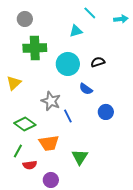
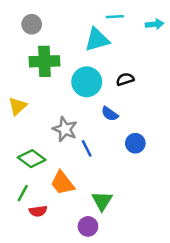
cyan line: (90, 13) -> (115, 17), turned -48
cyan triangle: (76, 31) -> (97, 40), size x1.5
orange trapezoid: (49, 143) -> (62, 183), turned 60
purple circle: (51, 180) -> (88, 226), moved

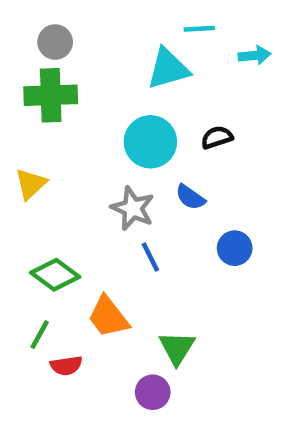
cyan arrow: (155, 24) -> (255, 55), moved
green cross: (44, 61) -> (51, 95), moved
gray star: (65, 129) -> (133, 208), moved

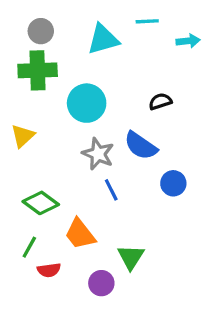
cyan triangle: (168, 69) -> (103, 39), moved
cyan circle: (150, 142) -> (87, 103), moved
blue semicircle: (190, 197) -> (141, 146), size x1.5
purple circle: (153, 392) -> (101, 283), moved

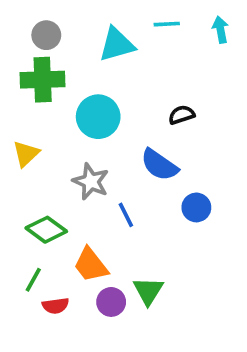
cyan arrow: (188, 41) -> (220, 30), moved, turned -95
gray star: (98, 154) -> (91, 182), moved
purple circle: (101, 283) -> (111, 302), moved

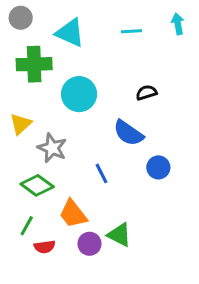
cyan line: (167, 24) -> (131, 31), moved
gray circle: (46, 35) -> (21, 18), moved
cyan triangle: (117, 44) -> (70, 33), moved, turned 40
gray star: (91, 182) -> (52, 148), moved
green triangle: (148, 291) -> (119, 235), turned -35

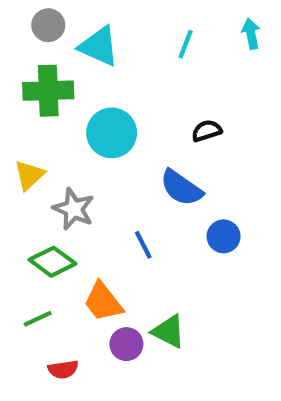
gray circle: (21, 18) -> (48, 25), moved
cyan line: (131, 31) -> (186, 44), turned -66
green line: (27, 226) -> (38, 319), turned 36
red semicircle: (45, 247) -> (63, 369), moved

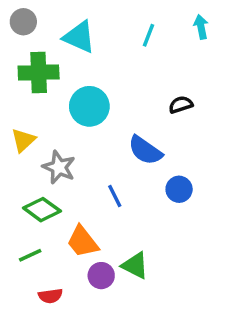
gray circle: (48, 25) -> (23, 22), moved
black semicircle: (207, 131) -> (181, 105), moved

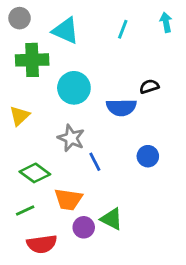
blue semicircle: (145, 150) -> (121, 107), moved, turned -36
gray star: (59, 167) -> (71, 138), moved
orange trapezoid: (83, 242) -> (68, 199), turned -44
red semicircle: (50, 296) -> (42, 244), size x1.5

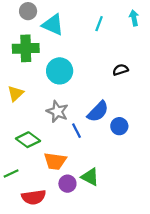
gray circle: (20, 18) -> (28, 11), moved
blue semicircle: (121, 107) -> (98, 111), moved, turned -45
green line: (25, 211) -> (11, 173), moved

